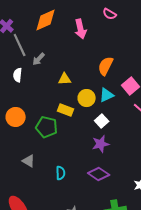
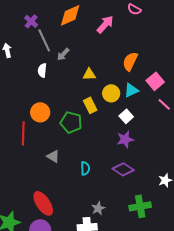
pink arrow: (81, 29) -> (105, 24), turned -126
yellow rectangle: (66, 110) -> (90, 105), turned 42

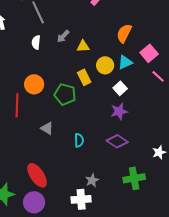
gray arrow: (63, 54) -> (63, 36), moved

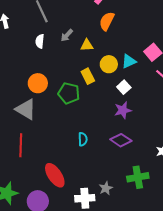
orange semicircle: (124, 33) -> (107, 21), moved
red line: (17, 105) -> (21, 145), moved
gray triangle: (47, 128) -> (26, 109), moved, size x1.6
red ellipse: (37, 175) -> (55, 175), moved
gray star: (92, 180) -> (106, 188), moved

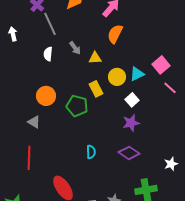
gray arrow: (67, 35) -> (75, 48), turned -80
gray triangle: (26, 109) -> (34, 122), size x0.6

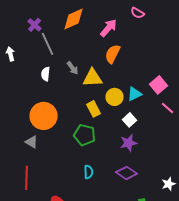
yellow triangle: (95, 58) -> (93, 78), size x1.5
orange circle: (46, 96) -> (44, 116), size x1.4
green pentagon: (77, 106) -> (85, 135), moved

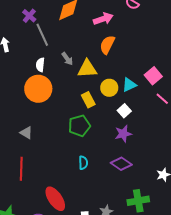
pink arrow: (109, 28) -> (103, 19), turned 30
orange circle: (44, 116) -> (38, 89), moved
green pentagon: (85, 135) -> (79, 126), turned -30

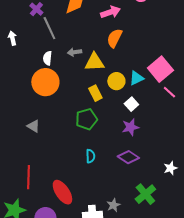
gray arrow: (67, 59) -> (74, 52), turned 120
pink square: (153, 76) -> (160, 69), size x1.4
red line: (21, 169) -> (28, 177), moved
green cross: (138, 201) -> (145, 194), turned -30

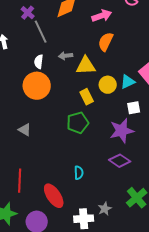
white square: (131, 104) -> (134, 108), moved, turned 32
purple star: (130, 127) -> (122, 131), size x1.4
cyan semicircle: (90, 156) -> (79, 173), moved

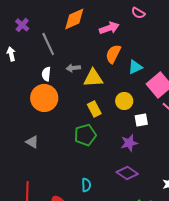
purple cross: (28, 13) -> (22, 25), moved
cyan triangle: (128, 82) -> (135, 67), moved
yellow circle: (108, 85) -> (124, 101), moved
purple star: (122, 131) -> (129, 143), size x0.7

